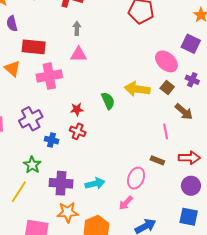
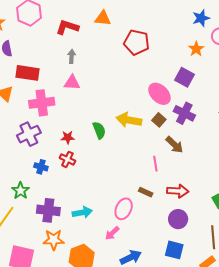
purple cross: (192, 80) -> (184, 113), size x1.5
purple cross: (31, 119) -> (29, 134), moved

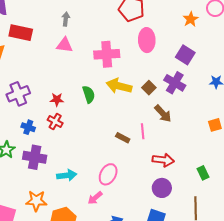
purple square: (185, 77) -> (185, 55), moved
pink ellipse: (159, 94) -> (147, 40), moved, turned 40
pink cross: (42, 103) -> (107, 54), moved
brown rectangle: (146, 192) -> (123, 138), moved
purple cross: (48, 210) -> (35, 157), moved

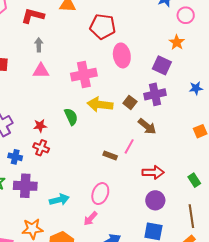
orange star: (191, 19) -> (177, 42), moved
purple cross: (175, 83) -> (155, 94), turned -35
pink line: (143, 131) -> (129, 146), turned 42

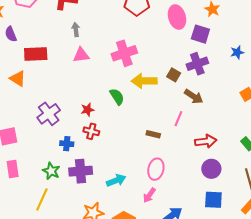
pink ellipse: (122, 55) -> (177, 17), moved
brown rectangle: (110, 156) -> (153, 134), moved

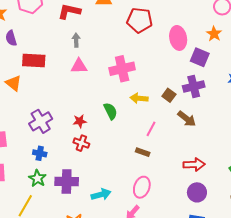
yellow arrow: (144, 81) -> (139, 98), size x0.7
pink line: (178, 119) -> (151, 129), moved
blue cross: (67, 144) -> (40, 153), moved

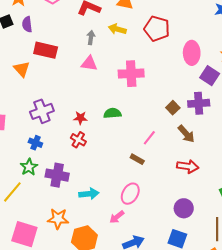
yellow arrow: (139, 98) -> (117, 29), moved
green semicircle: (110, 111) -> (112, 113), turned -78
red arrow: (194, 165) -> (188, 166), moved

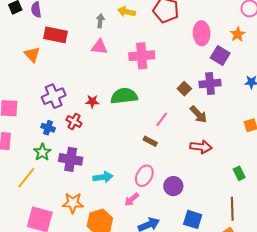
green semicircle: (112, 113) -> (124, 96), size x1.5
red cross: (78, 140) -> (74, 122), moved
purple circle: (184, 208) -> (173, 186), moved

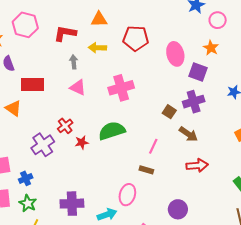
pink triangle: (99, 47) -> (78, 88), turned 30
red cross: (74, 122) -> (65, 126), moved, turned 35
blue cross: (48, 128) -> (26, 178), moved, turned -32
green star: (42, 152) -> (28, 203), moved
pink ellipse: (144, 176) -> (127, 195), moved

